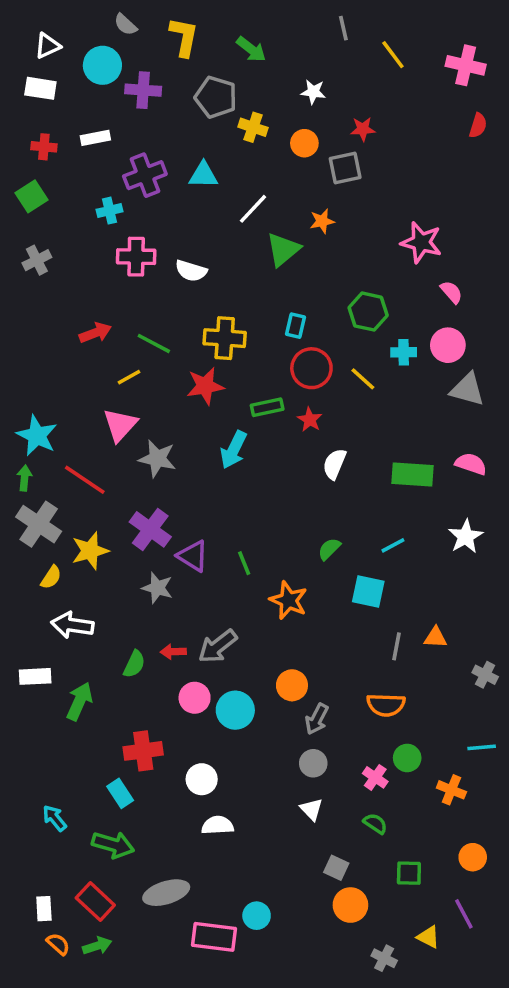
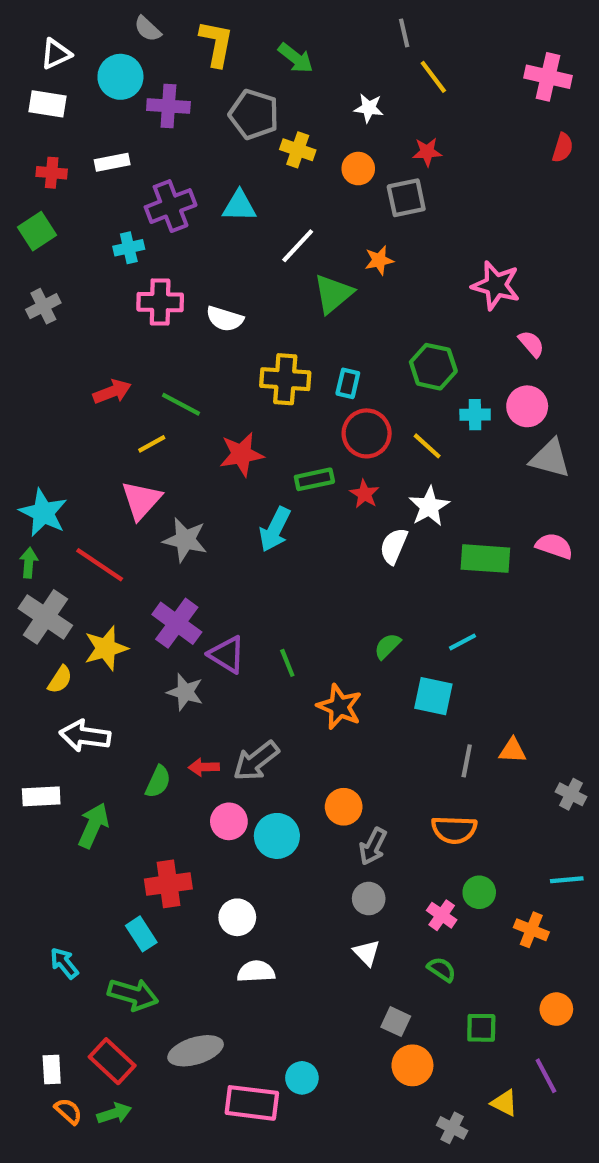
yellow line: (393, 55) -> (433, 77), moved
yellow cross: (225, 338) -> (285, 379), moved
white star: (466, 537) -> (429, 506), moved

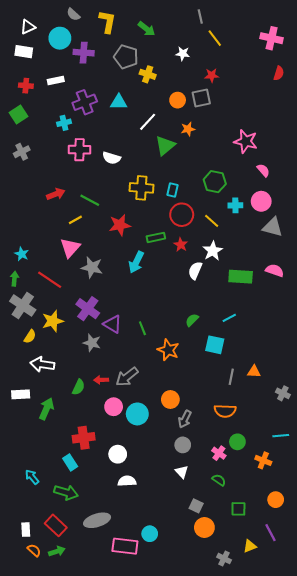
orange circle: (358, 169) -> (178, 100), moved
cyan star: (43, 513) -> (22, 254), size x0.6
yellow triangle: (504, 1103) -> (250, 546), turned -48

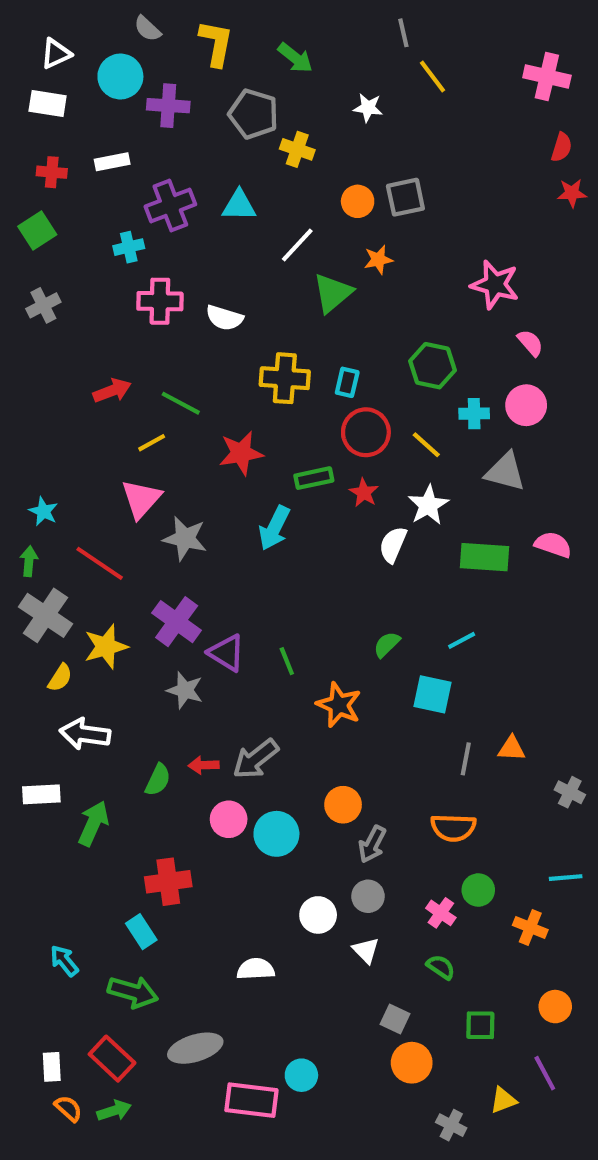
red star: (212, 75) -> (572, 193), moved
gray triangle: (273, 227) -> (505, 472), moved
white circle: (118, 454) -> (318, 915), moved

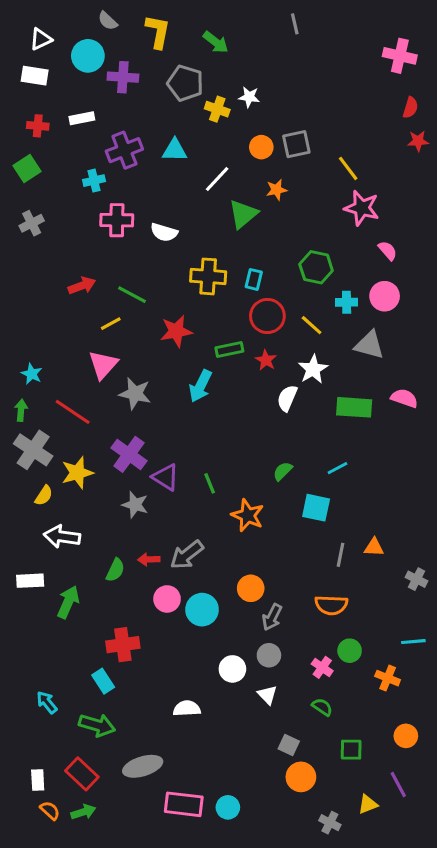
yellow line: (432, 76) -> (348, 168), moved
white star: (368, 108) -> (249, 97), moved
cyan circle: (301, 1075) -> (228, 807), moved

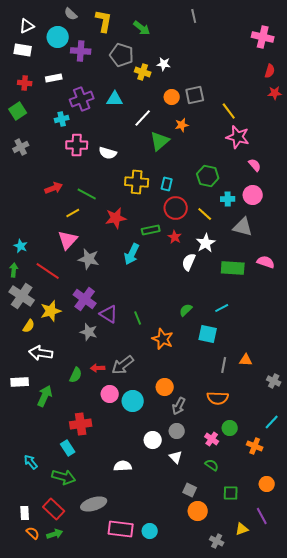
cyan line: (413, 642) -> (272, 422), turned -42

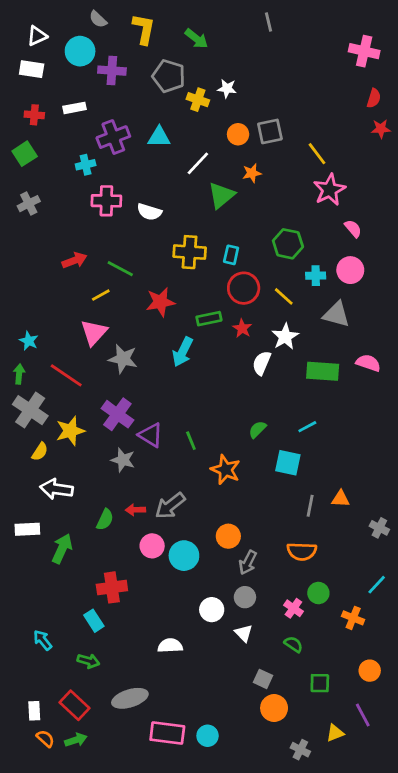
pink star: (238, 137) -> (329, 190), turned 30
green arrow: (64, 477) -> (88, 661), size x0.7

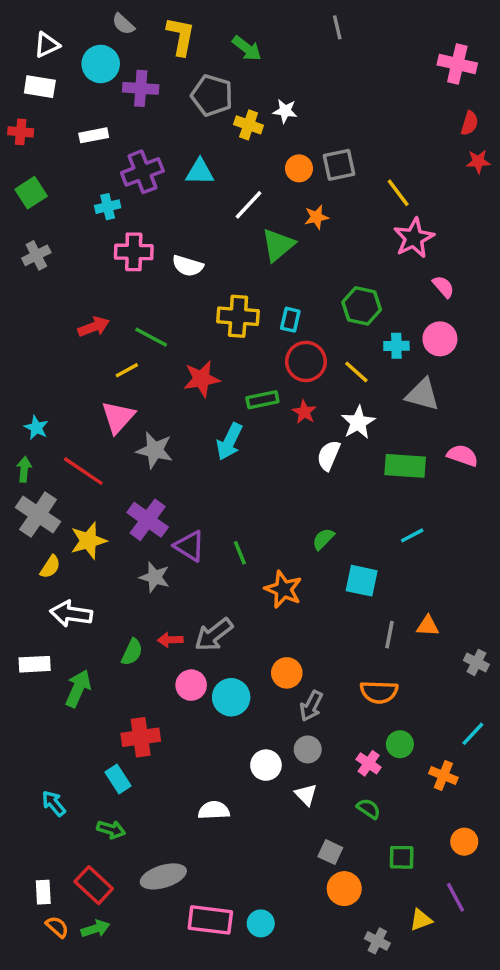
red cross: (34, 115) -> (21, 132), moved
cyan line: (307, 427) -> (412, 535), moved

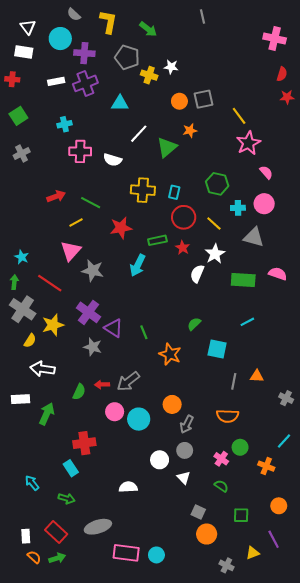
white triangle: (47, 45) -> (28, 27), turned -42
purple cross: (142, 172) -> (85, 83), moved
white line: (249, 205) -> (139, 134), moved

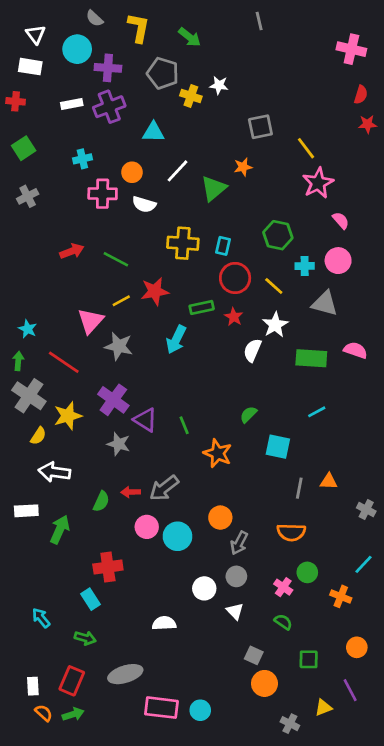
orange circle: (179, 101) -> (132, 172), moved
yellow line: (76, 223) -> (121, 301), moved
red rectangle: (56, 532) -> (72, 681), turned 70

